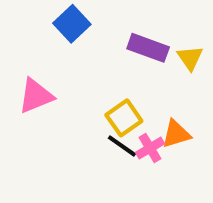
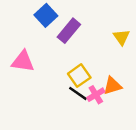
purple rectangle: (148, 48) -> (69, 31), moved, turned -70
pink triangle: (36, 96) -> (23, 61), turned 30

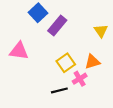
orange triangle: (112, 86) -> (92, 62), moved
black line: (78, 93) -> (59, 90), moved, turned -49

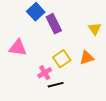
purple rectangle: (57, 25) -> (54, 24), turned -66
pink cross: (80, 79) -> (45, 73), moved

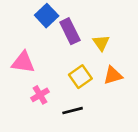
yellow triangle: (95, 29) -> (101, 43), moved
pink cross: (45, 73) -> (40, 95), moved

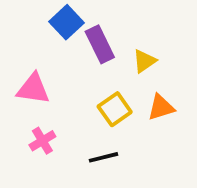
yellow triangle: (101, 43) -> (144, 61), turned 30
pink cross: (40, 95) -> (42, 141), moved

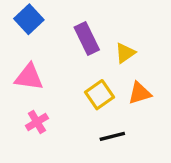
blue square: (67, 22) -> (29, 19), moved
black line: (104, 157) -> (112, 136), moved

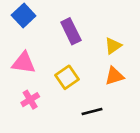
yellow triangle: (125, 53) -> (113, 46), moved
yellow square: (99, 95) -> (67, 77), moved

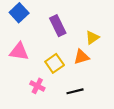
orange triangle: (114, 76) -> (81, 57), moved
pink cross: (30, 100) -> (37, 86), moved, turned -32

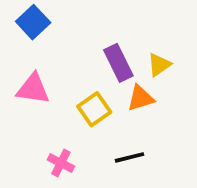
purple rectangle: (58, 26) -> (118, 63), moved
pink cross: (37, 86) -> (61, 163), moved

